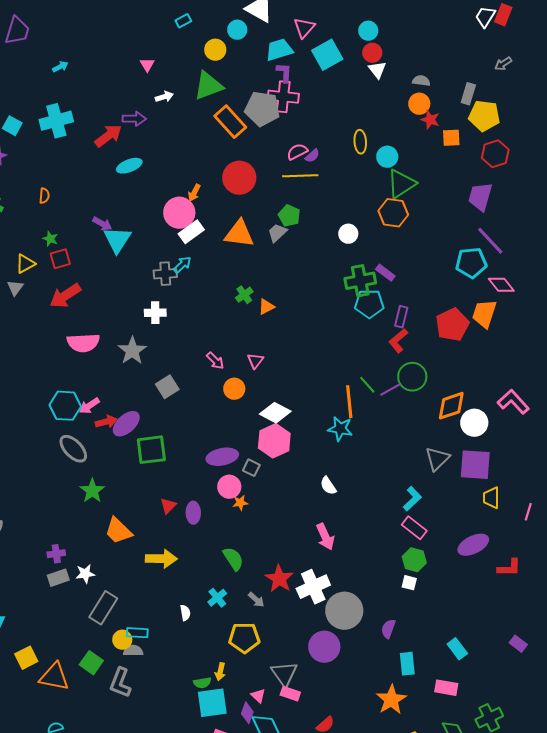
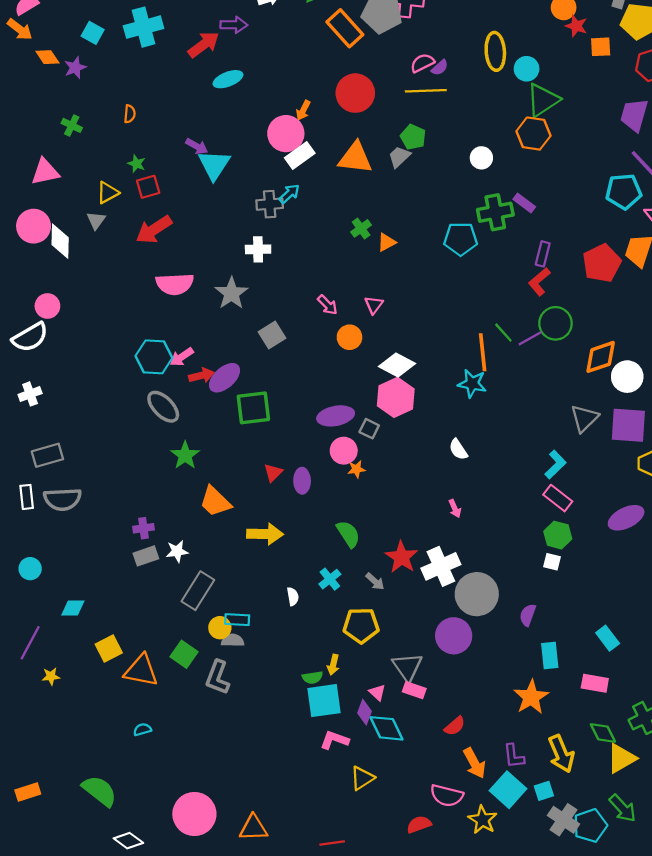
yellow ellipse: (360, 142) -> (495, 51), size x1.4
cyan pentagon: (369, 304) -> (461, 239), moved
pink arrow: (325, 537) -> (455, 508), size x0.6

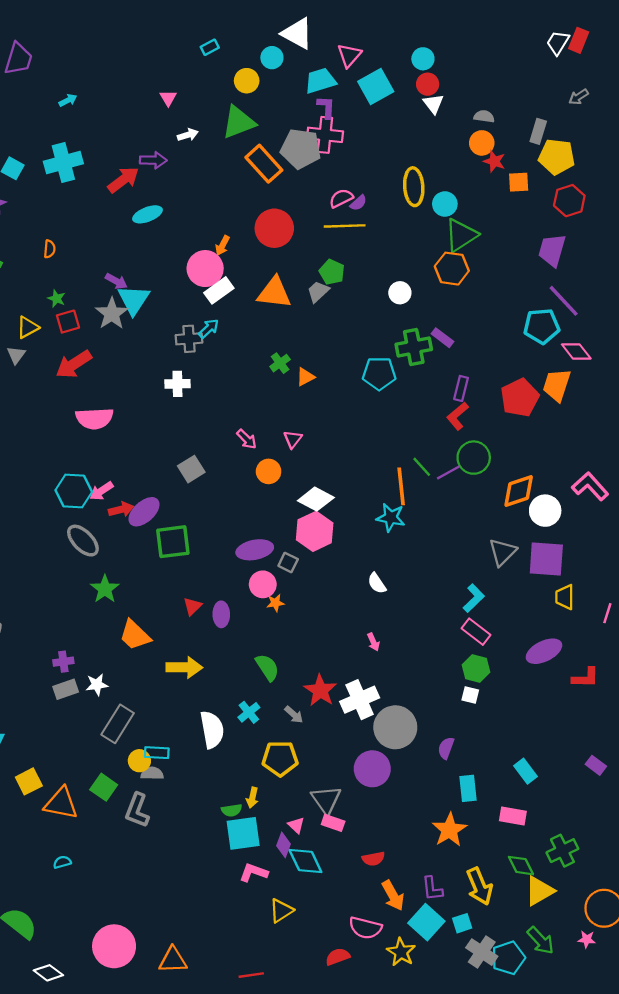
gray star: (231, 293) -> (112, 314), moved
white semicircle: (293, 596) -> (212, 730), size x2.0
red semicircle: (455, 726) -> (373, 859), turned 30

